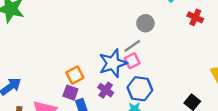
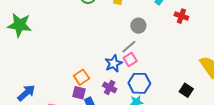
blue star: (113, 63) -> (114, 63), size x0.7

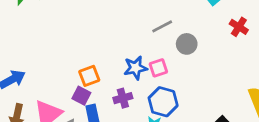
gray circle: (138, 26) -> (187, 44), moved
gray line: (129, 47) -> (162, 26), moved
purple cross: (110, 87) -> (123, 98), turned 32

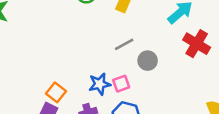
red cross: (239, 27) -> (197, 44), size x1.5
orange square: (89, 76) -> (56, 92), turned -30

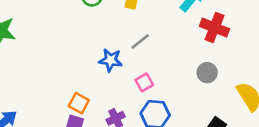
gray circle: (148, 61) -> (207, 73), moved
blue star: (100, 84) -> (111, 60), moved, turned 30

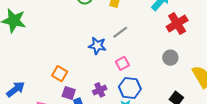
red cross: (214, 28) -> (177, 24), turned 35
orange square: (79, 103) -> (60, 74), moved

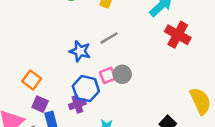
red cross: (177, 24) -> (178, 35), turned -35
gray circle: (170, 58) -> (122, 74), moved
blue hexagon: (130, 88) -> (86, 89), moved

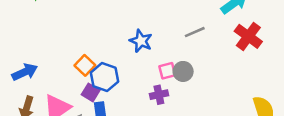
gray line: (109, 38) -> (195, 32), moved
blue hexagon: (86, 89) -> (105, 77), moved
purple cross: (77, 104) -> (159, 95), moved

